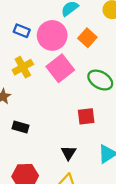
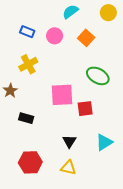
pink circle: (52, 35) -> (55, 36), size x0.6
pink square: (60, 68) -> (62, 95), moved, turned 35

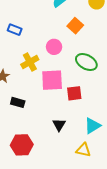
blue rectangle: (27, 32) -> (15, 30), moved
pink circle: (55, 36) -> (54, 47), moved
yellow cross: (28, 64) -> (30, 62), moved
yellow triangle: (68, 168) -> (83, 150), moved

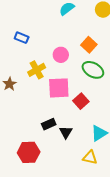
orange square: (75, 26) -> (89, 45), moved
red square: (74, 93) -> (81, 101), turned -35
black rectangle: (18, 102) -> (49, 124), moved, turned -40

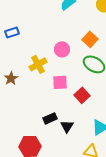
blue rectangle: (22, 38) -> (12, 32), moved, turned -40
pink square: (59, 88) -> (60, 82), size x0.7

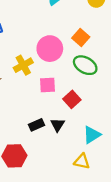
pink circle: (62, 49) -> (50, 49), size x1.5
black triangle: (67, 126) -> (58, 125), moved

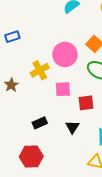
red square: (72, 99) -> (86, 103), turned 35
black rectangle: (37, 125) -> (40, 123), moved

